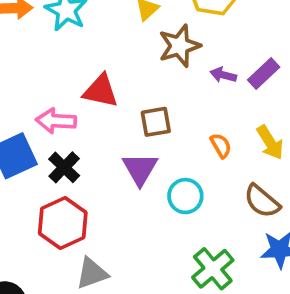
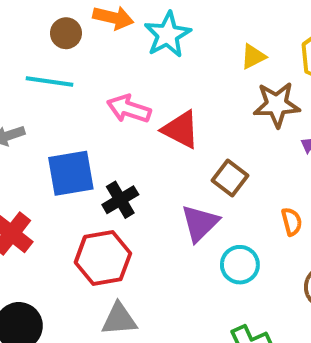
pink arrow: (56, 121) -> (129, 109), moved
brown square: (156, 122) -> (230, 178), turned 32

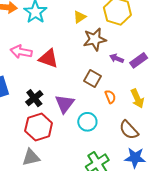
brown square: (230, 178) -> (92, 78), moved
black cross: (120, 200) -> (34, 98), moved
red hexagon: (103, 258) -> (39, 127), moved

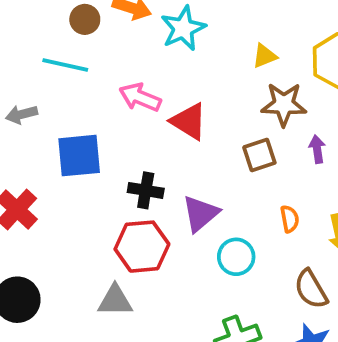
purple arrow: (117, 58) -> (317, 149), turned 48
brown square: (92, 78) -> (259, 155), moved, turned 30
black cross: (34, 98) -> (146, 190), turned 36

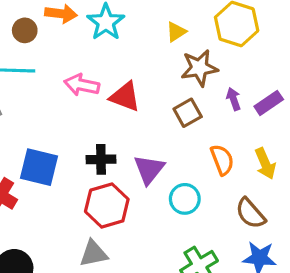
blue square: (79, 156) -> (39, 167), moved, turned 30
orange semicircle: (290, 219) -> (222, 160), size x1.4

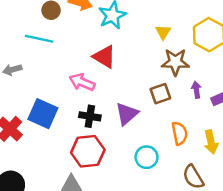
yellow triangle: (176, 32) -> (163, 32), turned -35
pink arrow: (82, 85) -> (82, 82), moved
red triangle: (125, 97) -> (104, 57), moved
purple triangle: (149, 169) -> (127, 114), moved

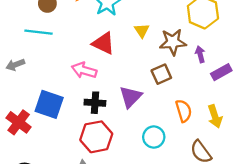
yellow triangle: (163, 32) -> (142, 31), moved
purple arrow: (196, 90) -> (200, 54), moved

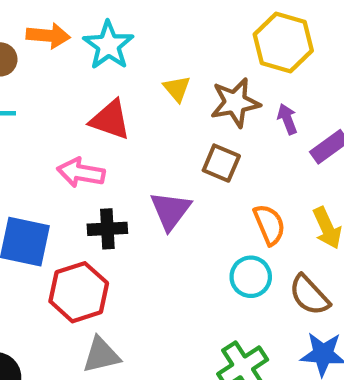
brown square: (161, 74) -> (221, 163), turned -36
red hexagon: (96, 137) -> (79, 292), moved
cyan circle: (154, 137) -> (251, 277), moved

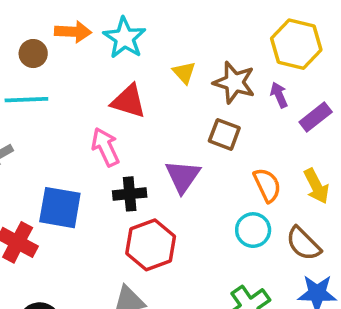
yellow hexagon: (283, 42) -> (296, 44), moved
brown star: (235, 103) -> (234, 83), turned 30
pink arrow: (81, 173) -> (105, 147), turned 57
red hexagon: (79, 292) -> (151, 245), moved

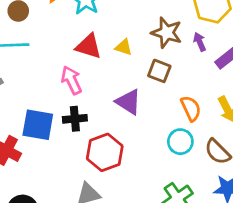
yellow triangle: (184, 73) -> (124, 47), moved, turned -30
purple triangle: (183, 176) -> (128, 102), turned -32
black cross: (130, 194) -> (75, 119), moved

